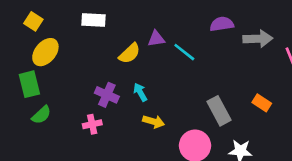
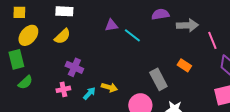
yellow square: (33, 21) -> (19, 12), turned -32
yellow semicircle: (130, 53) -> (62, 36), moved
cyan arrow: (140, 92) -> (89, 93), moved, turned 72
orange rectangle: (262, 103) -> (184, 65), moved

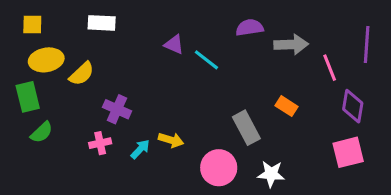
purple triangle: (111, 25) -> (174, 44), turned 32
yellow ellipse: (28, 35) -> (46, 60), turned 40
yellow semicircle: (62, 36) -> (82, 74), moved

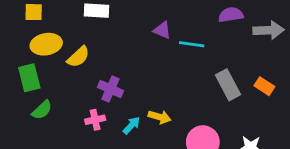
cyan line: (206, 60) -> (192, 44), turned -30
gray rectangle: (246, 128) -> (228, 85), moved

